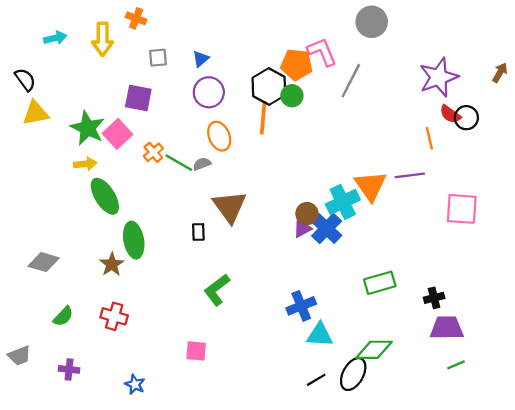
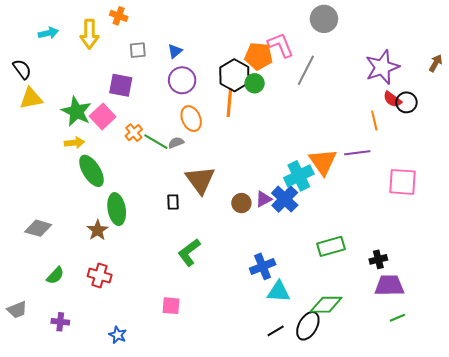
brown circle: (307, 214) -> (241, 203), moved

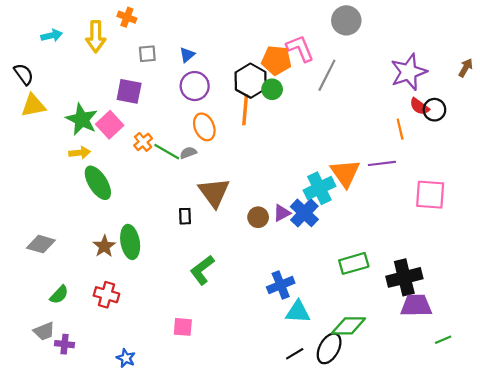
green ellipse: (117, 209) -> (130, 242), moved
black cross: (378, 259) -> (404, 277), size x1.8
gray trapezoid: (17, 310) -> (44, 331), moved
green line: (397, 318) -> (443, 340), moved

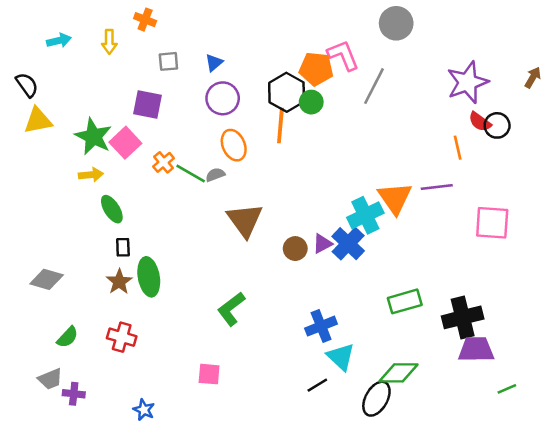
yellow arrow: (96, 37) -> (109, 42), size x0.7
green ellipse: (98, 183) -> (112, 209), size x0.7
black rectangle: (185, 216) -> (123, 247), moved
cyan triangle: (298, 312) -> (341, 357), turned 40
black line: (295, 354) -> (317, 385), moved

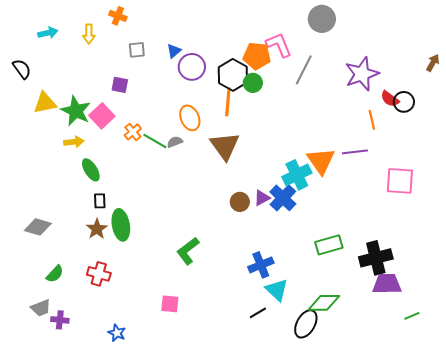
purple star: (468, 82) -> (362, 74), moved
purple circle: (223, 98) -> (192, 67), moved
purple square: (148, 105) -> (120, 85), size x0.7
yellow triangle: (38, 121) -> (45, 103), moved
brown triangle: (245, 220) -> (225, 146), moved

